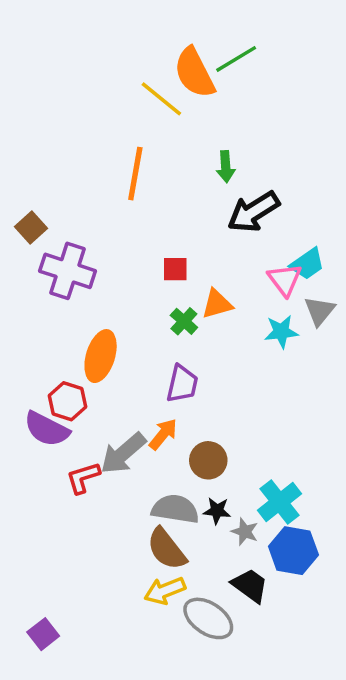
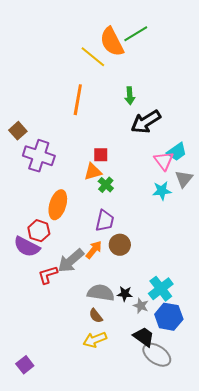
orange triangle: (217, 304) -> (93, 172), moved
brown circle: (208, 460) -> (120, 245), moved
brown semicircle: (167, 549) -> (96, 316), size x0.6
gray ellipse: (208, 618) -> (157, 355), moved

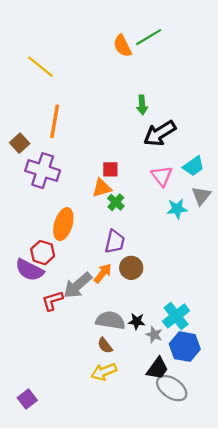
orange semicircle: (112, 42) -> (122, 46), size x0.7
yellow line: (93, 57) -> (40, 67), moved
orange line: (78, 100) -> (55, 121), moved
pink triangle: (164, 161) -> (162, 176), moved
black trapezoid: (144, 337) -> (157, 368), turned 90

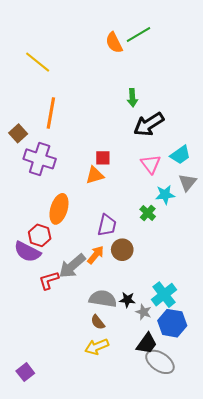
green cross: (116, 202) -> (148, 213), moved

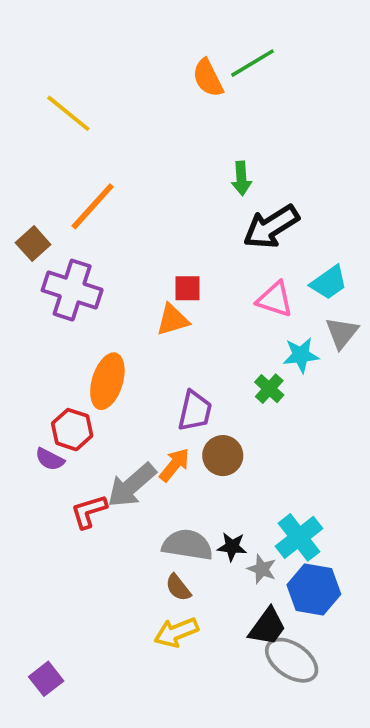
orange line: (51, 113) -> (93, 206), turned 32
pink triangle: (151, 164) -> (275, 299), turned -35
purple semicircle: (27, 252) -> (50, 459), size x0.6

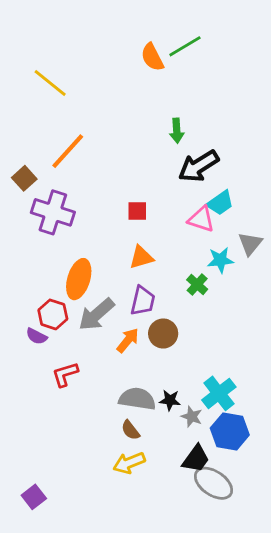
cyan trapezoid: (329, 283) -> (220, 203), moved
orange triangle: (173, 320) -> (141, 257), moved
gray arrow: (132, 485) -> (96, 314), moved

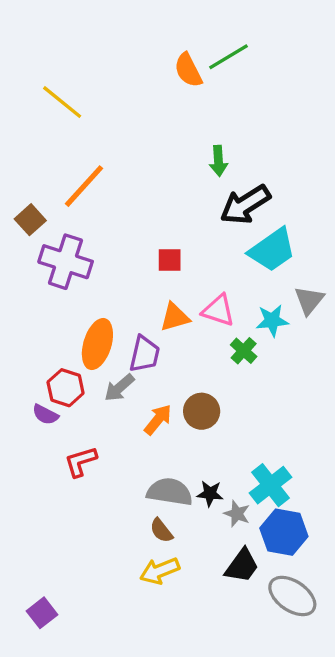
cyan trapezoid: (220, 203) -> (272, 250), size x1.4
pink triangle: (201, 219) -> (218, 310), moved
purple trapezoid: (143, 301) -> (144, 354), moved
gray arrow: (96, 314) -> (119, 388), size x0.7
gray ellipse: (214, 483) -> (292, 596), moved

